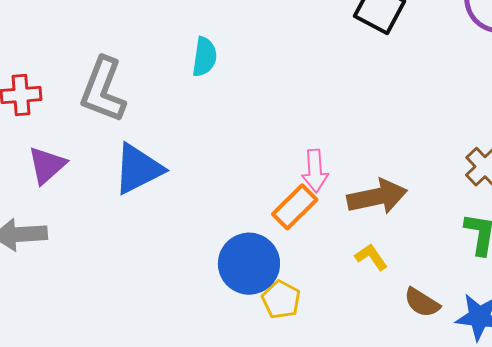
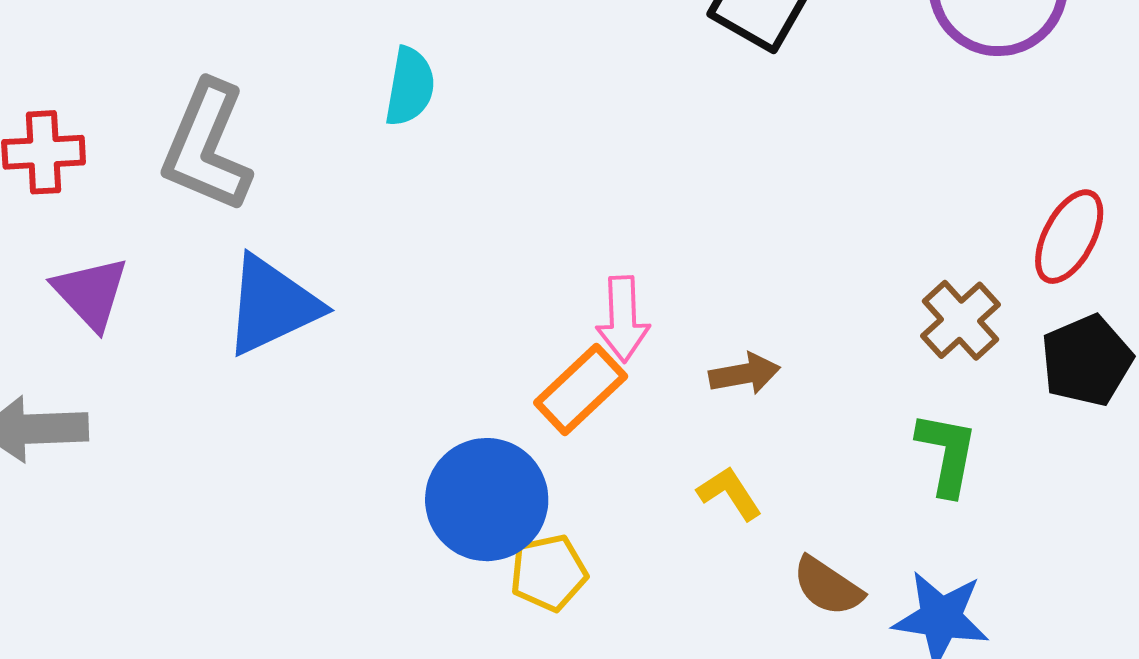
purple triangle: (47, 165) -> (91, 293), turned -33
brown arrow: (377, 197) -> (745, 374), size x0.6
yellow pentagon: (281, 300) -> (549, 573), turned 30

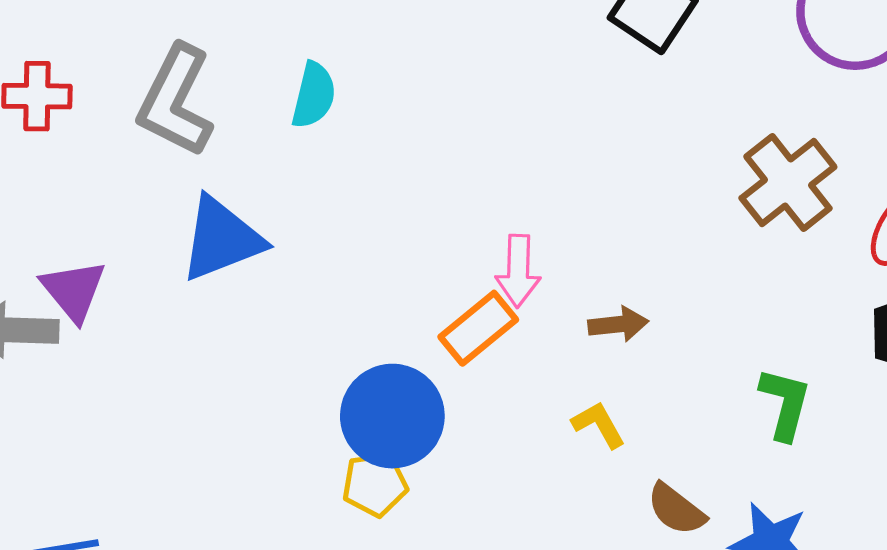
cyan semicircle: (410, 87) -> (314, 95), moved
purple triangle: (91, 293) -> (73, 290), moved
brown cross: (960, 320) -> (788, 182), moved, size x1.4
yellow pentagon: (549, 573) -> (375, 484), moved

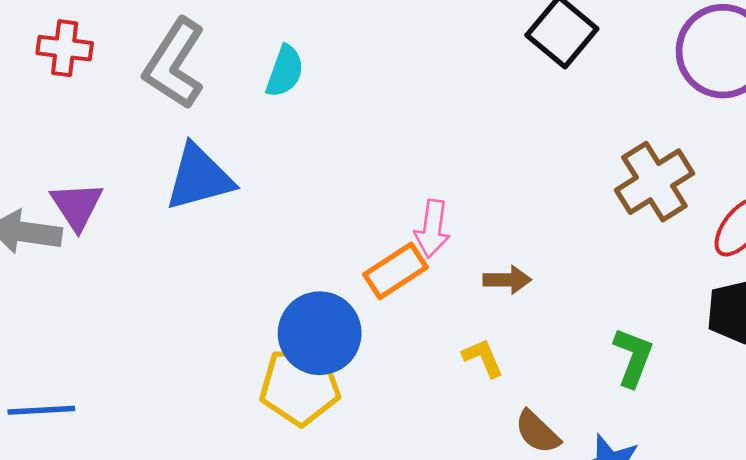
yellow pentagon: (375, 484) -> (300, 386), size x1.5

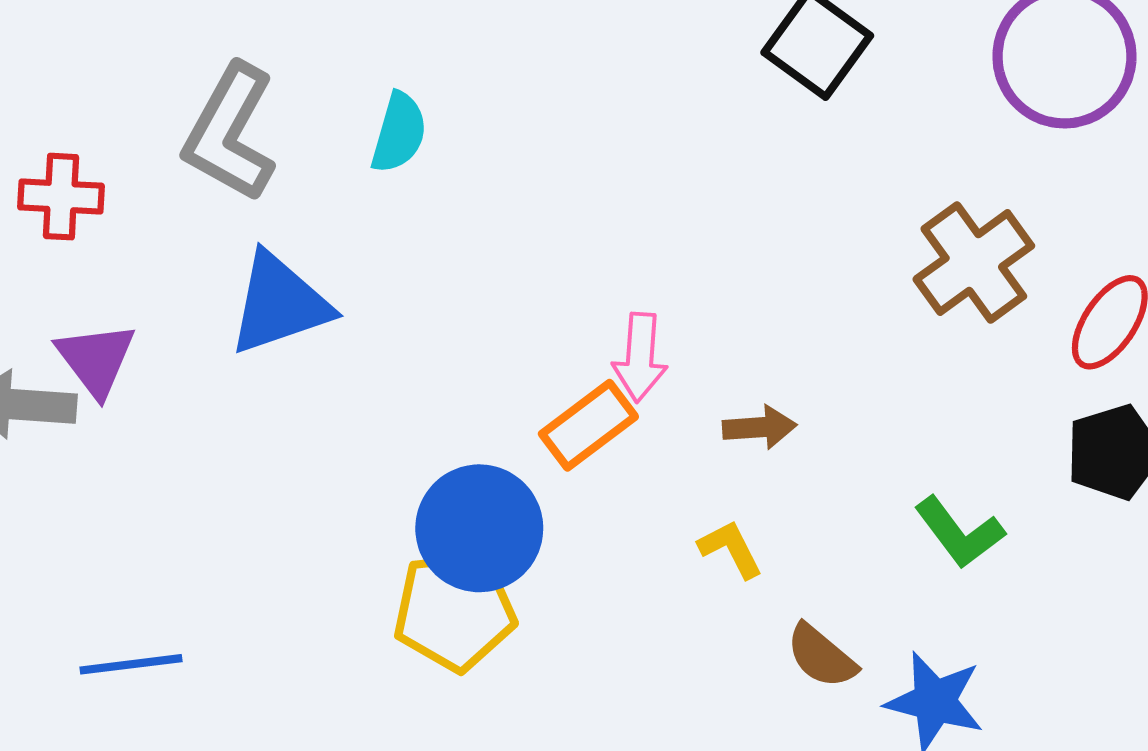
red cross: (65, 48) -> (61, 197), moved
green L-shape: (633, 357) -> (959, 532), turned 126
blue line: (41, 410) -> (131, 664), moved

